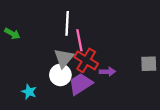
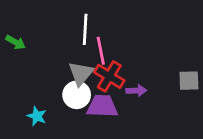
purple trapezoid: (81, 84) -> (102, 106), turned 35

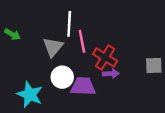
gray triangle: (81, 74) -> (53, 47), moved
red cross: (109, 76) -> (105, 57), moved
cyan star: (37, 116) -> (30, 94), size x1.6

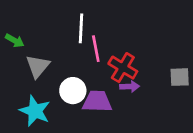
gray triangle: (53, 47) -> (38, 66), moved

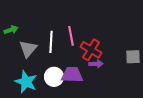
white line: (81, 28) -> (51, 42), moved
green arrow: (15, 41) -> (11, 30), turned -48
white circle: (73, 91) -> (54, 77), moved

